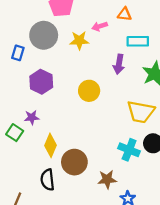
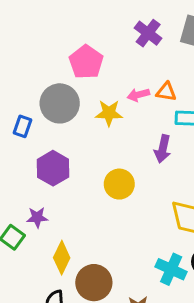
orange triangle: (124, 14) -> (166, 92), moved

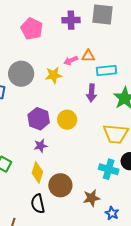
purple cross: (148, 33) -> (71, 20), turned -30
pink pentagon: (86, 62) -> (32, 29), moved
purple hexagon: (53, 168) -> (39, 119), moved
purple star: (37, 217) -> (41, 146), moved

